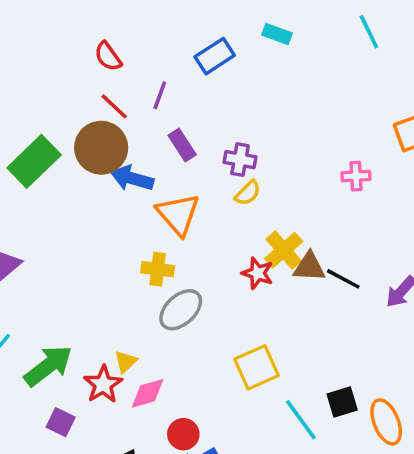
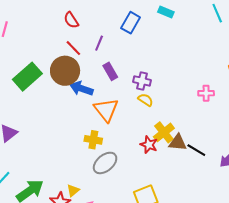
blue rectangle: (215, 56) -> (131, 23), turned -30
yellow semicircle: (248, 193) -> (145, 100), turned -105

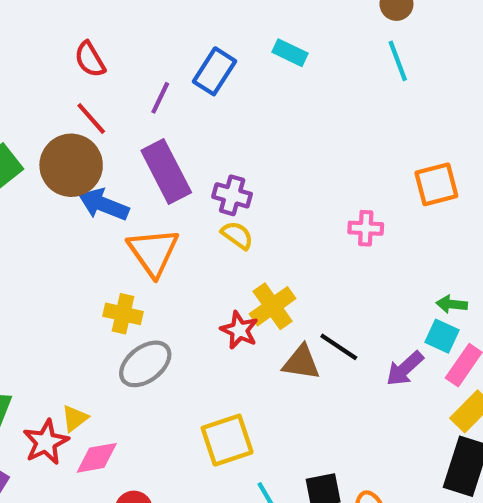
purple line: (99, 43) -> (160, 98), moved
purple rectangle: (110, 71) -> (166, 172), size x1.6
brown triangle: (178, 142) -> (301, 362), moved

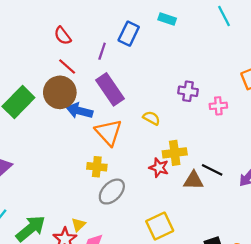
purple cross: (232, 195) -> (188, 91), moved
yellow cross: (273, 306) -> (175, 153), turned 35

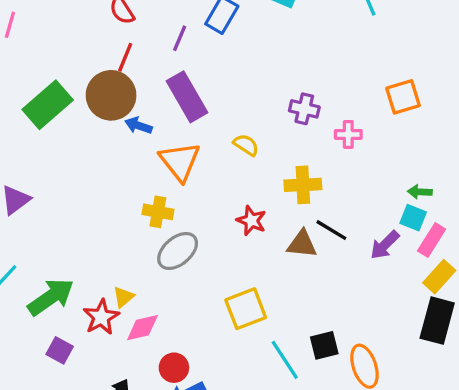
red line: (67, 67) -> (125, 57), turned 66
blue arrow: (79, 111) -> (138, 125), size x0.7
yellow cross: (175, 153) -> (303, 185), moved

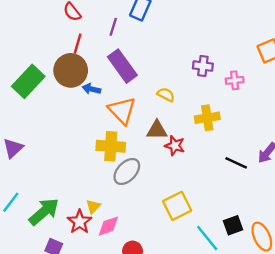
yellow cross: (158, 212) -> (111, 146), size x1.4
black line: (331, 230) -> (236, 163), moved
brown triangle: (302, 244) -> (157, 130), moved

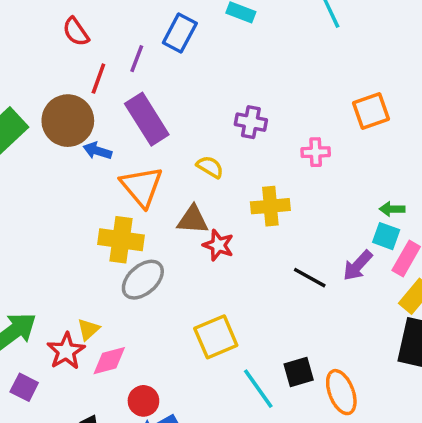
red line: (78, 44) -> (98, 79), moved
purple cross: (203, 66) -> (251, 122), moved

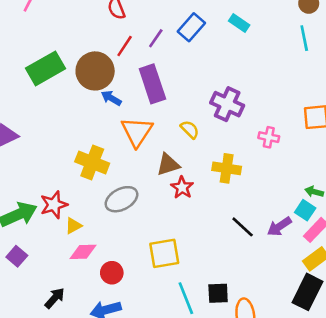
purple cross: (251, 122) -> (227, 104), size x1.4
brown triangle: (193, 220) -> (168, 165), turned -35
yellow cross: (121, 240) -> (92, 163), moved
red star: (66, 351) -> (54, 205), moved
red circle: (143, 401) -> (112, 273), moved

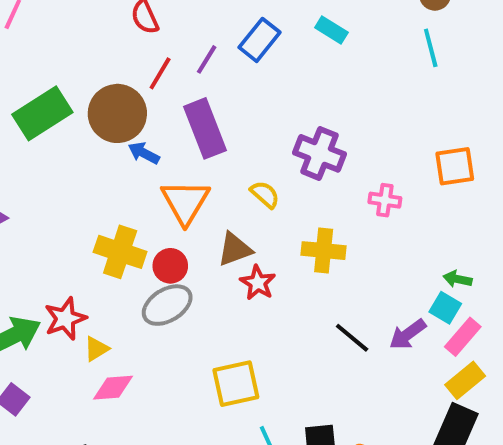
red circle: (112, 273) -> (170, 266), moved

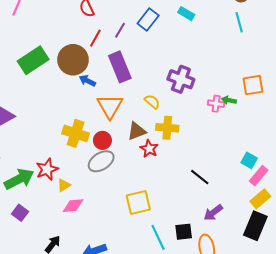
yellow cross: (324, 251) -> (167, 128), moved
green arrow: (458, 279) -> (229, 100), moved
purple arrow: (408, 334) -> (213, 213), moved

